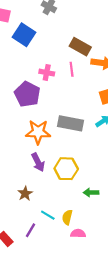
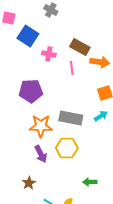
pink cross: (47, 73) -> (49, 54), moved
purple pentagon: (27, 94) -> (31, 91), turned -30
yellow hexagon: (66, 169) -> (67, 148), moved

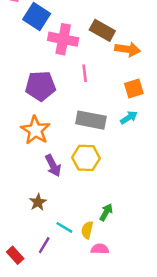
pink cross: (49, 54) -> (63, 39), size x1.6
pink line: (72, 68) -> (85, 73), moved
orange star: (41, 126) -> (35, 130), moved, turned 30
green arrow: (90, 182) -> (106, 212), moved, turned 120

